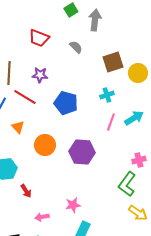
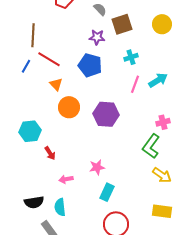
brown square: (113, 62) -> (122, 24), moved
yellow circle: (138, 73) -> (162, 24), moved
purple star: (40, 75) -> (97, 37), moved
orange triangle: (18, 127) -> (56, 84), moved

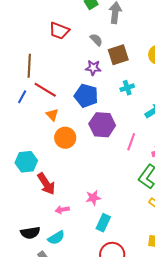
pink line: (135, 84) -> (131, 142), moved
purple hexagon: (106, 114) -> (102, 125), moved
red arrow: (50, 153) -> (46, 184), size x1.6
cyan semicircle: (60, 207) -> (56, 238), turned -114

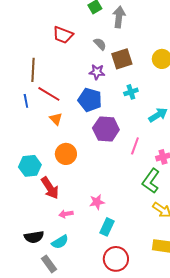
blue line: (22, 97) -> (26, 101), turned -40
orange circle: (65, 138) -> (66, 154), moved

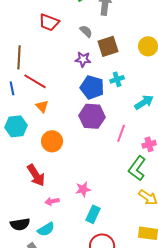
blue pentagon: (90, 100) -> (92, 87), moved
cyan hexagon: (30, 166) -> (16, 126), moved

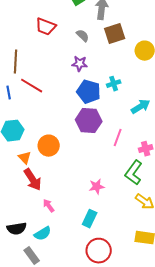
brown square: (108, 46) -> (115, 34), moved
orange triangle: (42, 106) -> (25, 158), moved
pink star: (83, 189) -> (97, 187), moved
pink arrow: (52, 201) -> (49, 206), turned 64

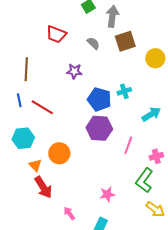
purple star: (80, 64) -> (74, 71), moved
red line: (32, 86) -> (42, 107), moved
pink arrow: (49, 206) -> (69, 213), moved

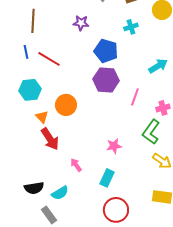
cyan cross: (124, 91) -> (131, 27), moved

